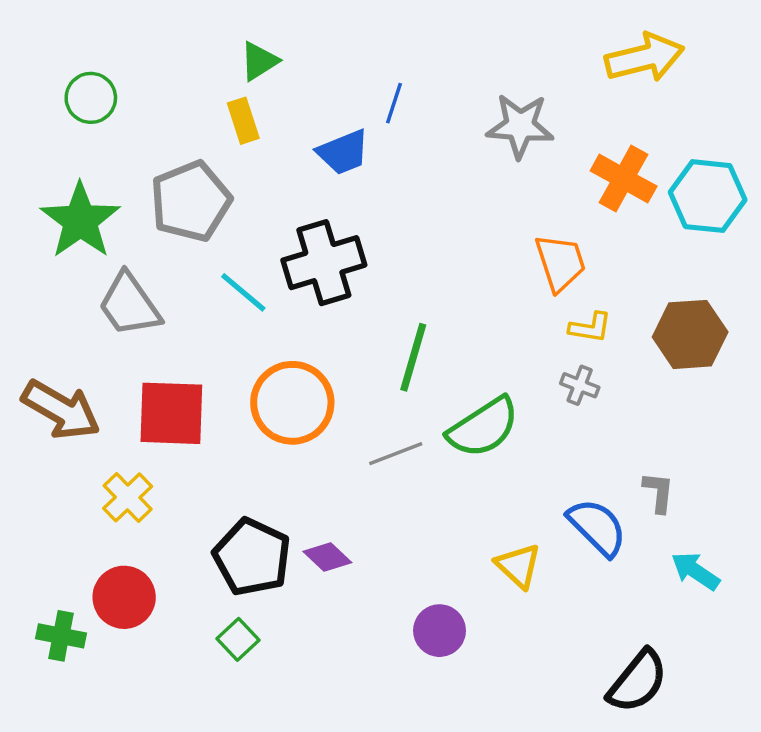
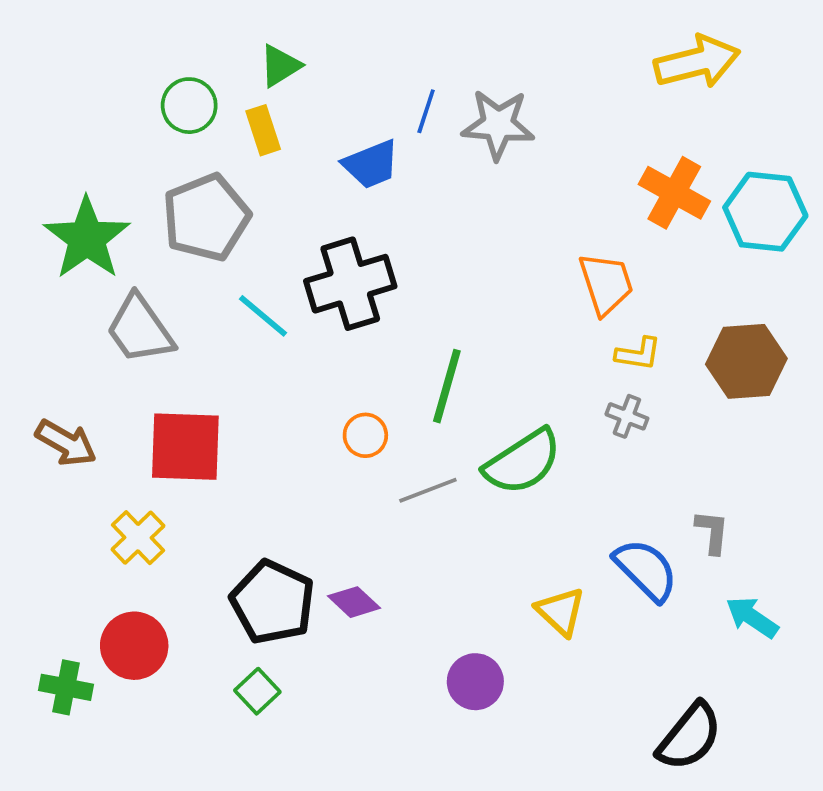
green circle: (91, 98) -> (189, 106), moved
gray star: (520, 126) -> (498, 124), moved
orange circle: (292, 403) -> (365, 435), moved, size x0.5
brown arrow: (61, 410) -> (66, 443), size x0.7

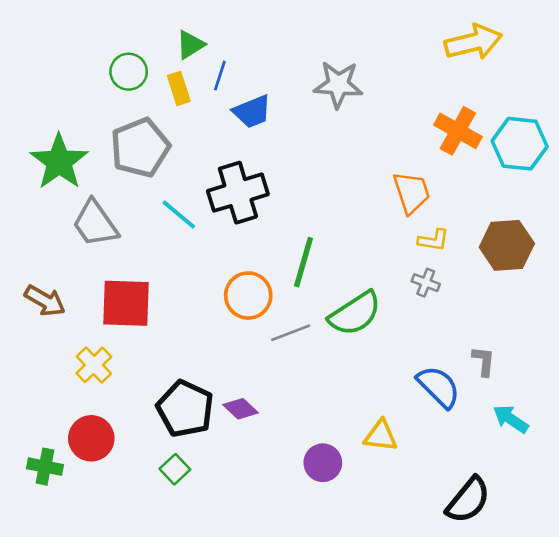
blue line: (426, 111) -> (220, 76), moved
orange circle: (365, 435) -> (248, 296), size x1.6
yellow triangle: (561, 612) -> (381, 436), moved, turned -36

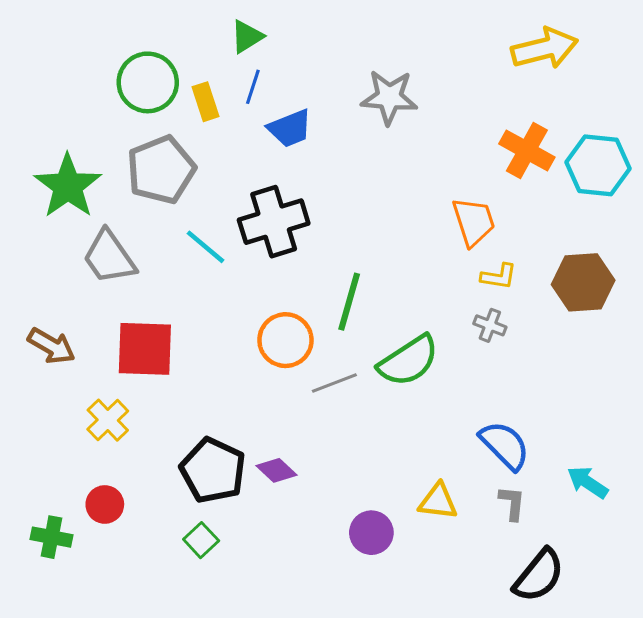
green triangle: (190, 45) -> (247, 36), moved
green circle: (129, 72) -> (148, 82), size x1.4
gray L-shape: (484, 361) -> (512, 503), moved
red circle: (91, 438) -> (105, 504), size x0.7

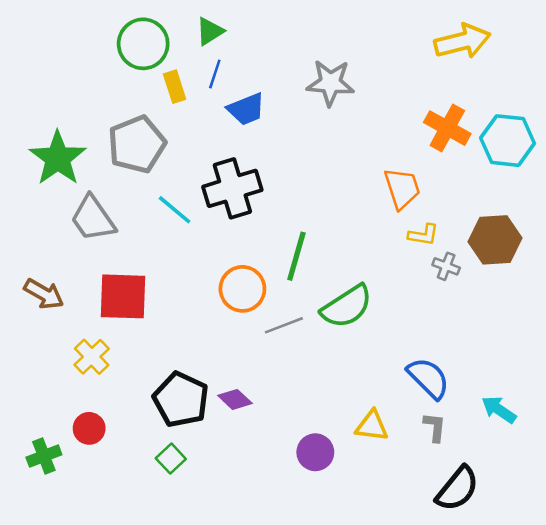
green circle: (148, 82) -> (143, 44), moved
gray cross: (490, 325) -> (446, 266), moved
green cross: (51, 537) -> (44, 456), turned -32

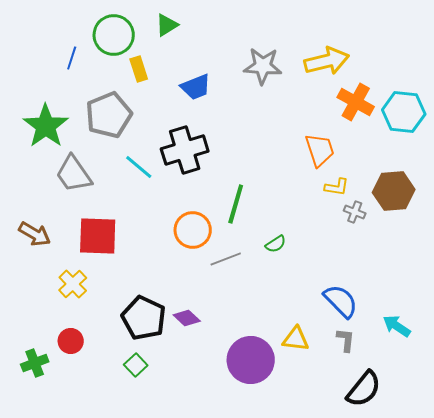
yellow arrow: (462, 41) -> (327, 61), moved
blue line: (215, 74) -> (72, 58), moved
green semicircle: (347, 306) -> (276, 244), size x0.5
purple circle: (315, 452) -> (251, 360), size x1.6

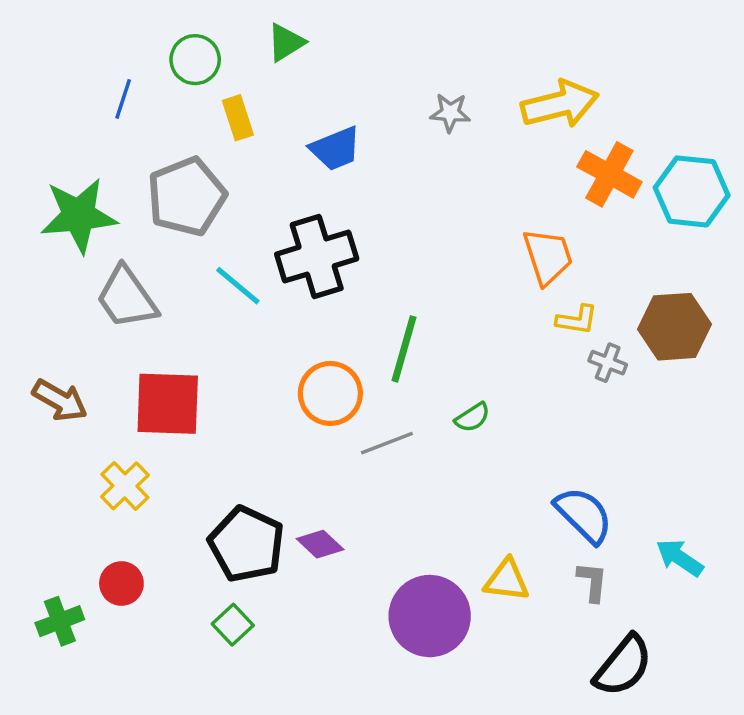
green circle: (114, 35) -> (195, 60), size x0.7
gray star: (263, 66) -> (450, 113), size x0.6
green star: (46, 126) -> (79, 215), turned 30

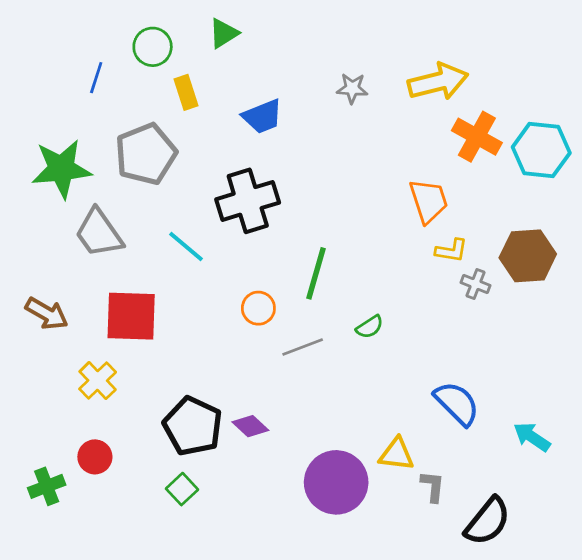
cyan line: (238, 286) -> (186, 246), moved
orange circle: (330, 393) -> (258, 308), size x0.7
gray L-shape: (592, 582) -> (433, 486), moved

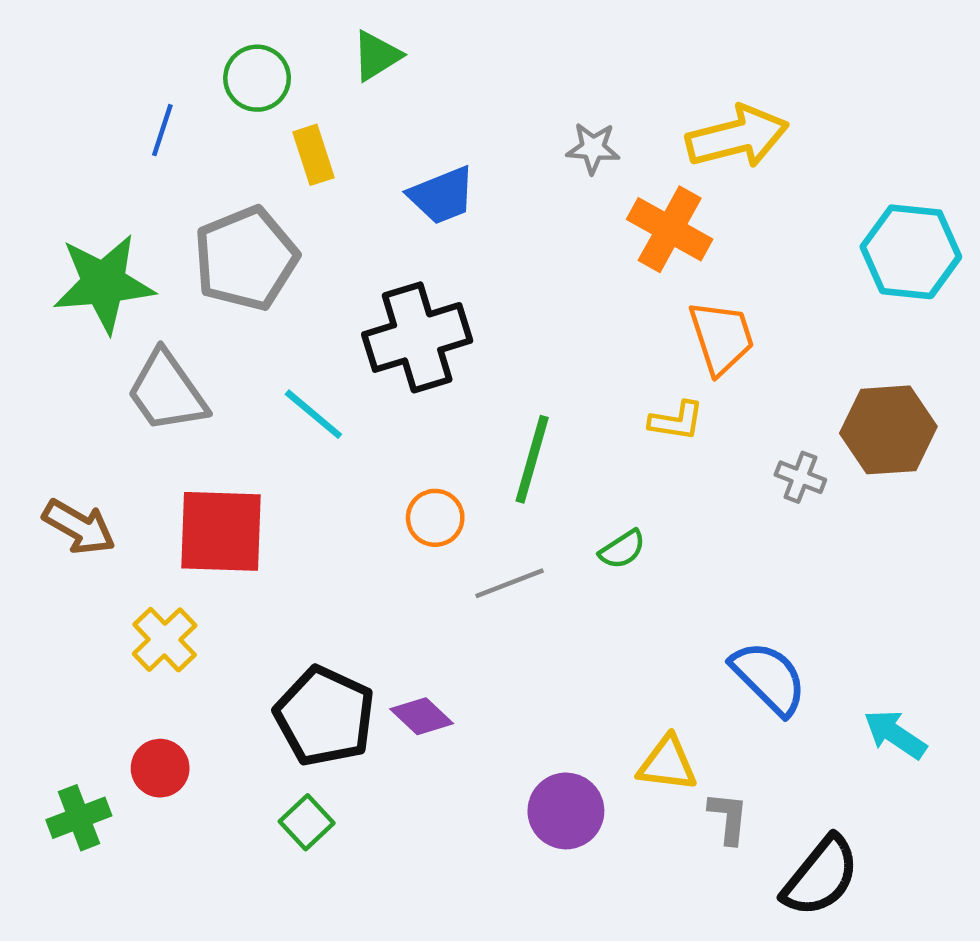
orange cross: (477, 137) -> (670, 229), moved
yellow L-shape: (451, 251) -> (676, 421), moved
purple circle: (336, 482) -> (566, 811), size x0.7

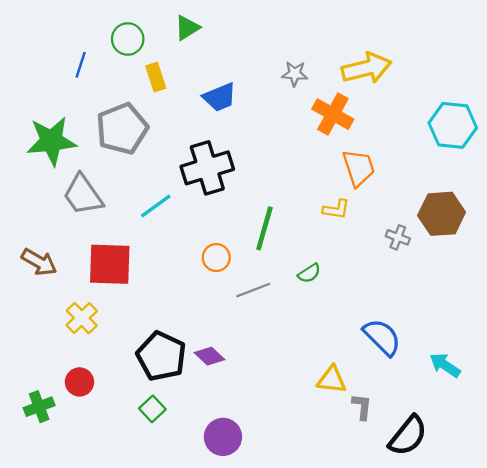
cyan line: (313, 414) -> (156, 206), turned -76
purple circle: (566, 811) -> (223, 437), moved

